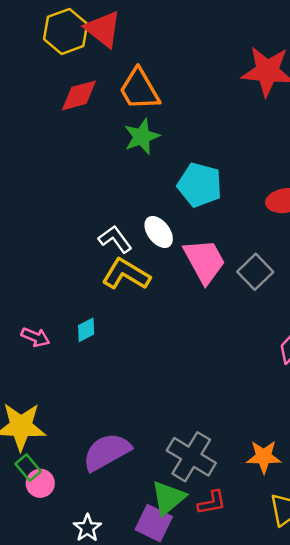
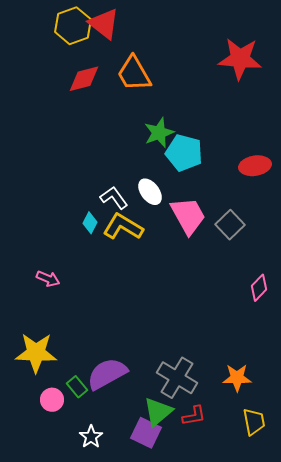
green star: (142, 137) -> (159, 133), moved
cyan diamond: (86, 330) -> (90, 223), moved, turned -35
green rectangle: (28, 468) -> (77, 387), moved

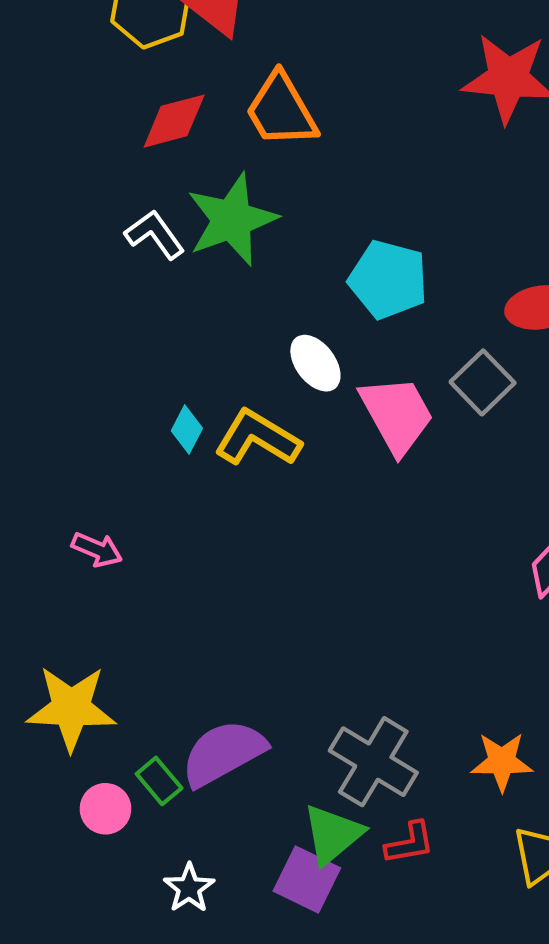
green star: (159, 133) -> (232, 220), moved, size x1.4
white L-shape: (114, 198) -> (155, 235), moved
gray square: (230, 225) -> (483, 382), moved

